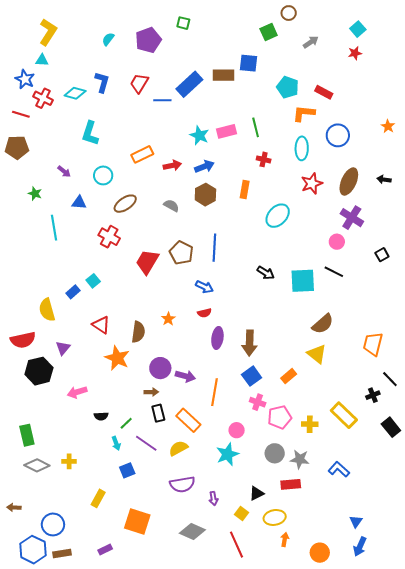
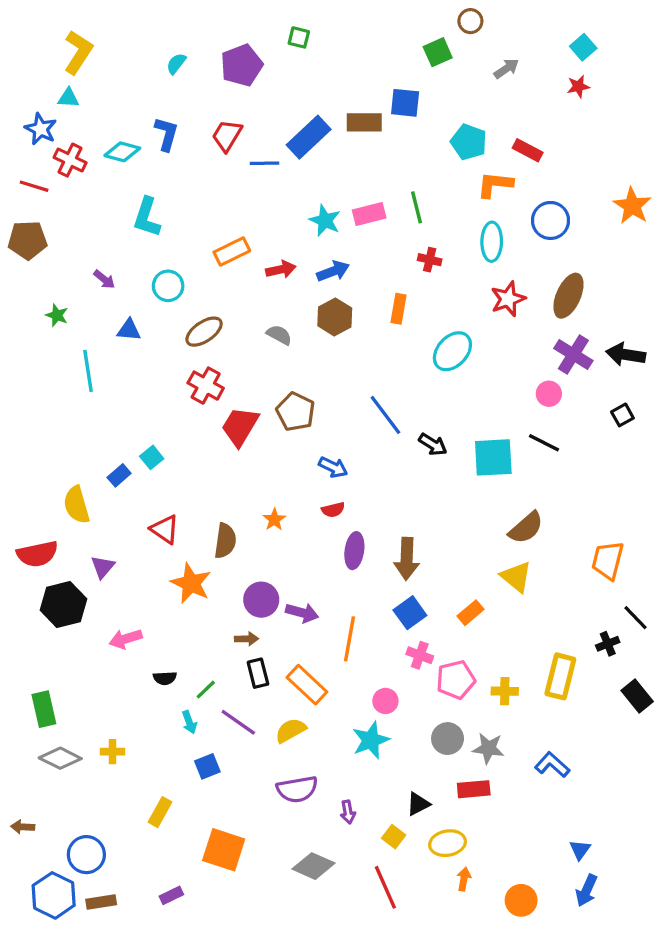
orange star: (388, 126) -> (632, 206), size x1.6
black arrow: (384, 179) -> (626, 354), moved, size x1.6
red cross: (109, 237) -> (206, 386), moved
blue line: (214, 248) -> (385, 415), moved, turned -40
yellow rectangle: (344, 415) -> (560, 676), turned 60

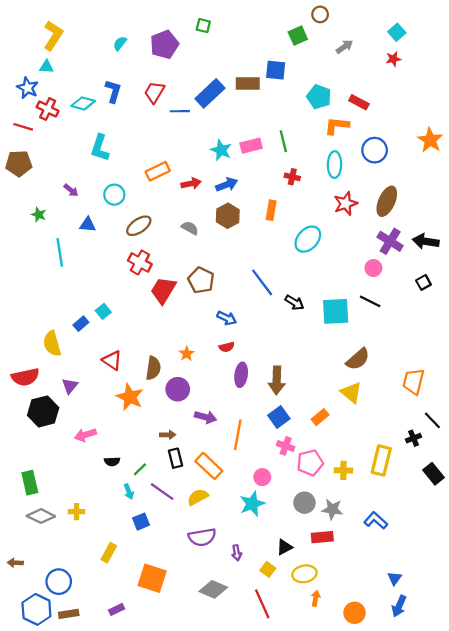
purple circle: (261, 600) -> (178, 389), moved

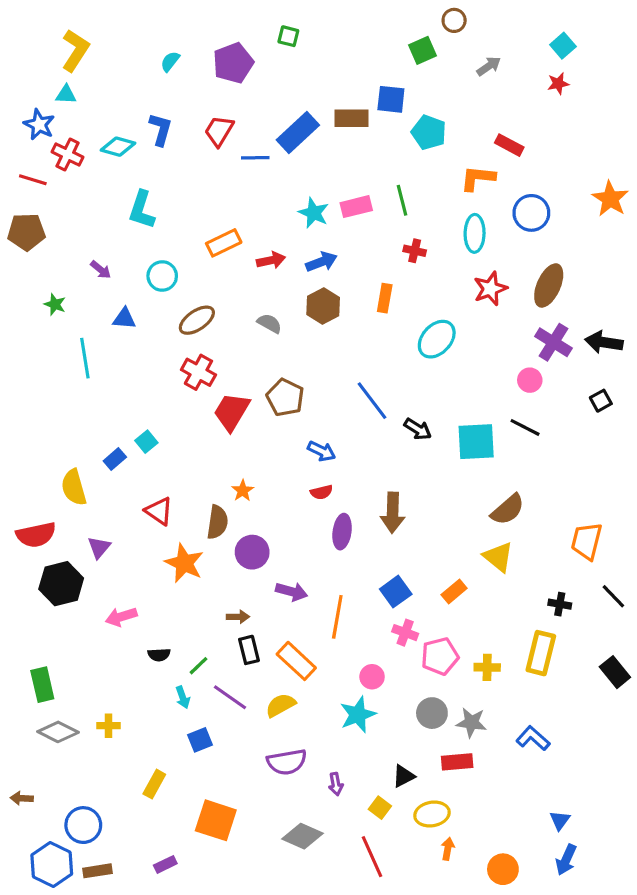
cyan pentagon: (319, 97) -> (429, 132), moved
orange star: (187, 354) -> (243, 491), moved
brown arrow: (277, 380) -> (393, 513), moved
black cross: (413, 438) -> (560, 604), moved, turned 32

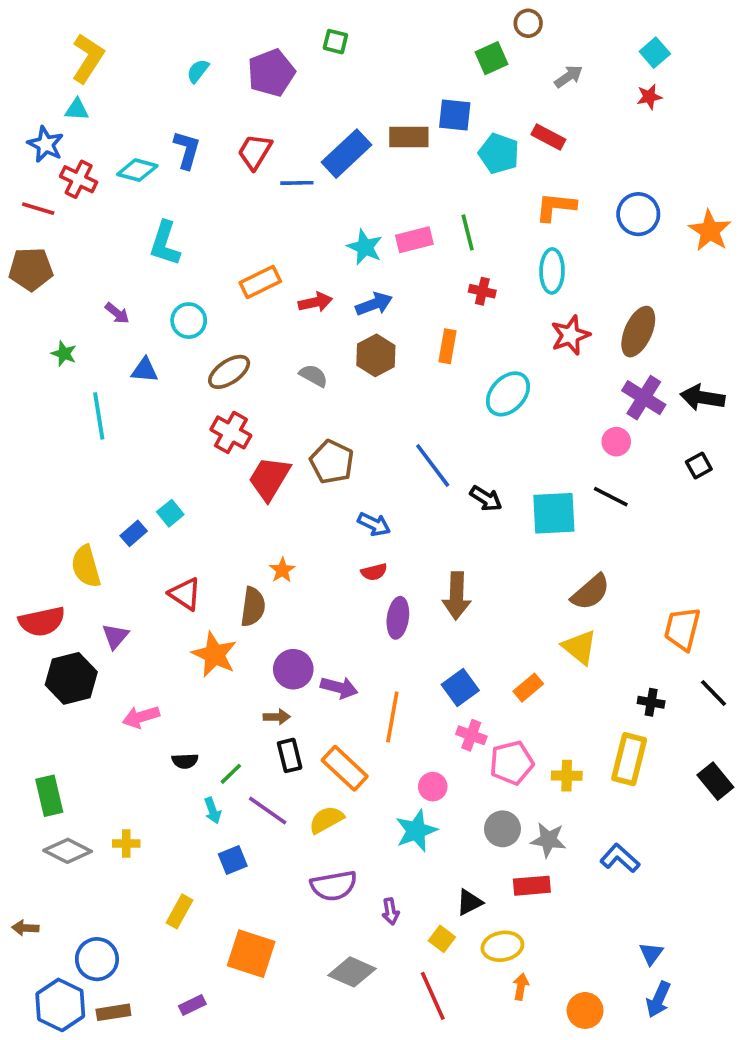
red rectangle: (509, 145) -> (548, 137), moved
blue circle: (531, 213) -> (638, 214), moved
purple circle: (252, 552) -> (293, 669), moved

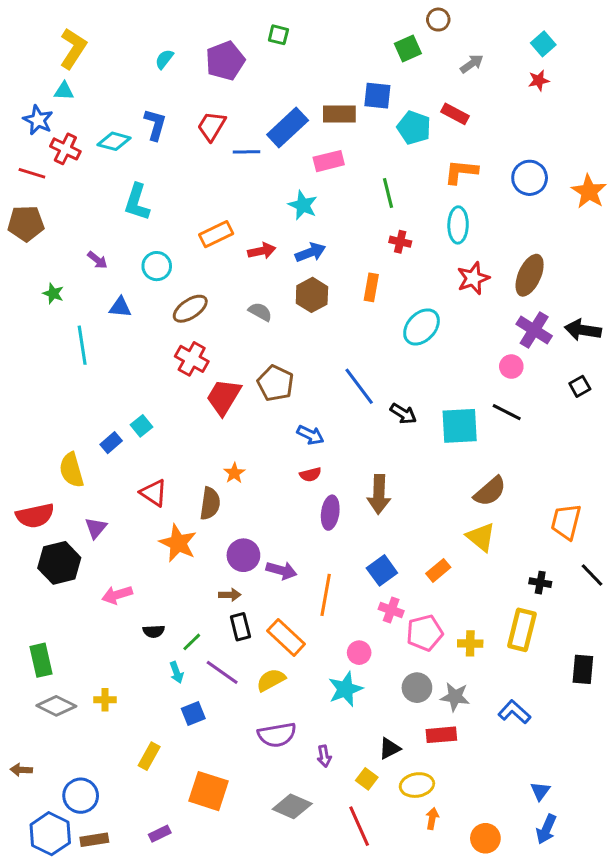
pink rectangle: (414, 240) -> (329, 161), moved
black rectangle: (715, 781) -> (583, 669), moved, turned 44

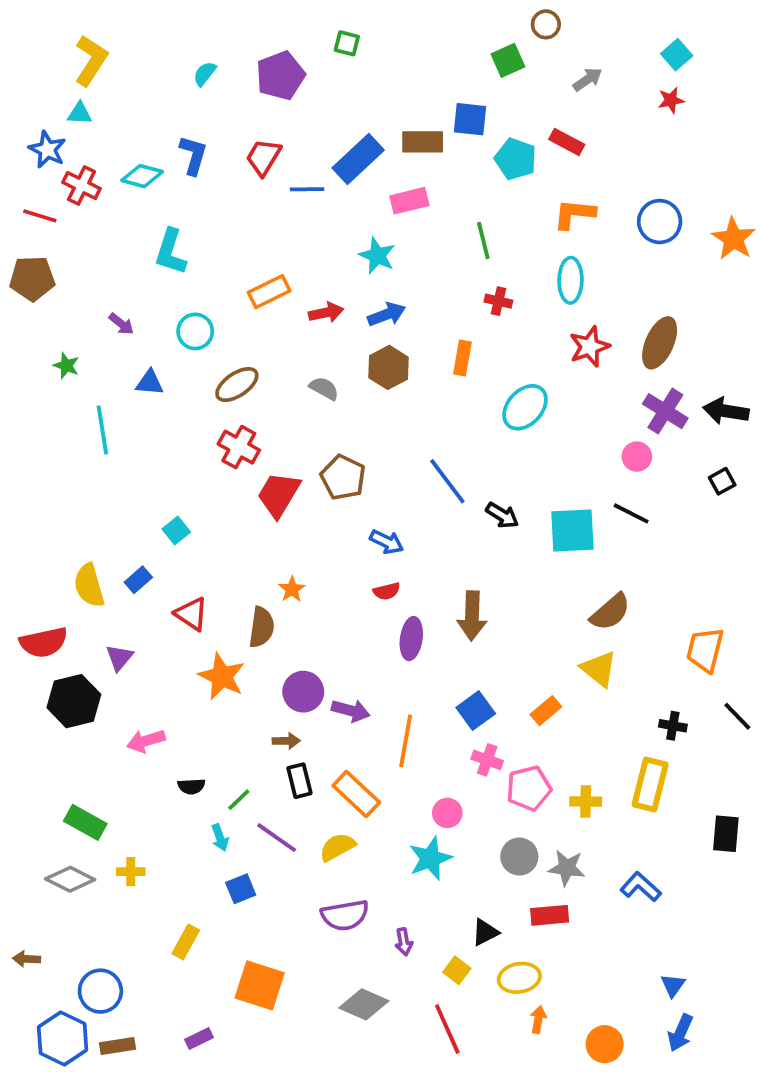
blue rectangle: (111, 443) -> (138, 580), moved
green rectangle: (41, 660) -> (85, 822), moved, turned -48

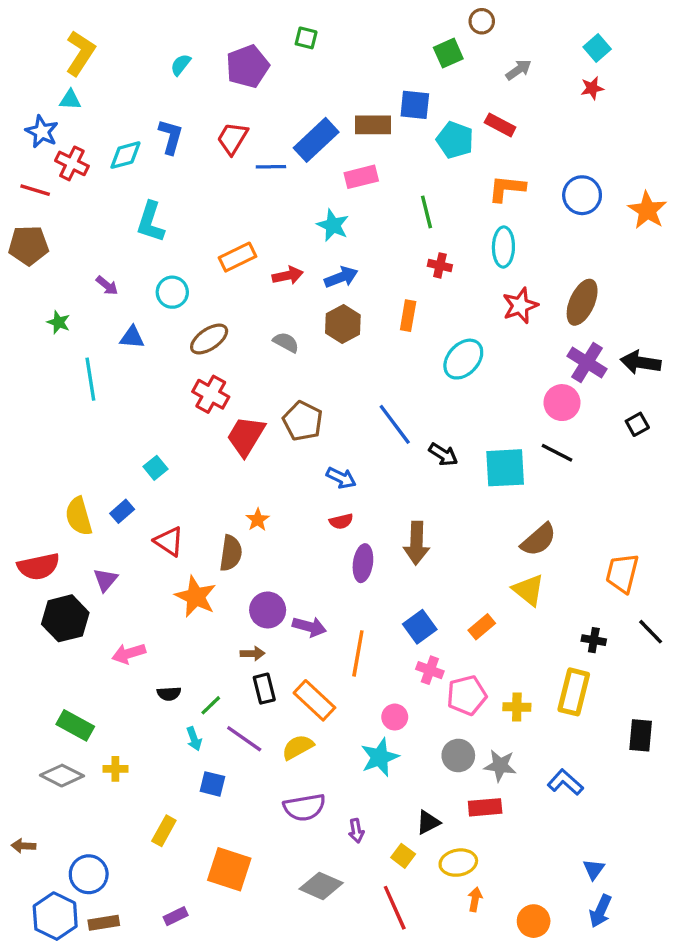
cyan diamond: (142, 176) -> (125, 155), turned -30
pink circle: (637, 457) -> (562, 403), size x1.4
blue square: (241, 889) -> (212, 784), turned 36

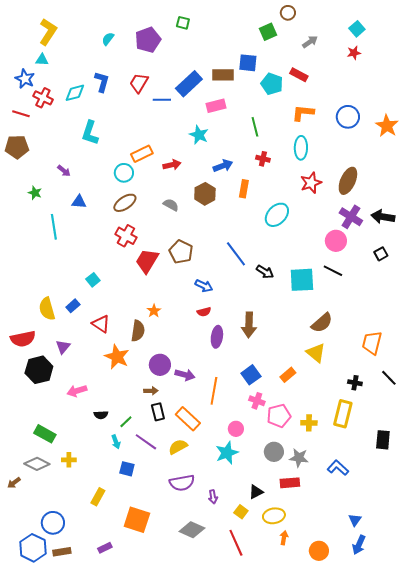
blue arrow: (341, 277) -> (223, 166), moved
cyan circle: (172, 292) -> (124, 173), moved
brown arrow: (23, 846) -> (14, 483), moved, turned -40

